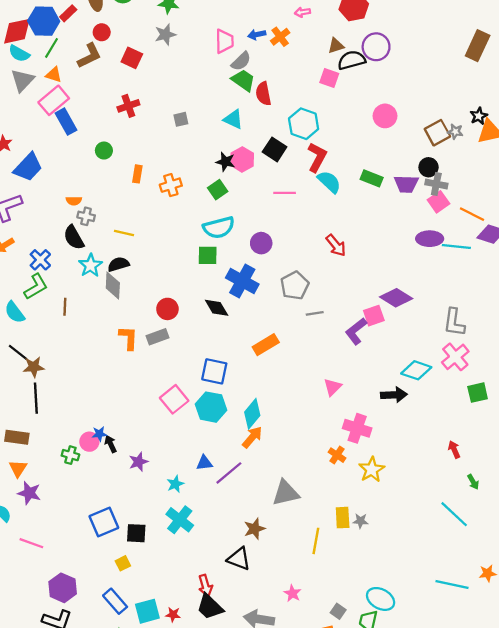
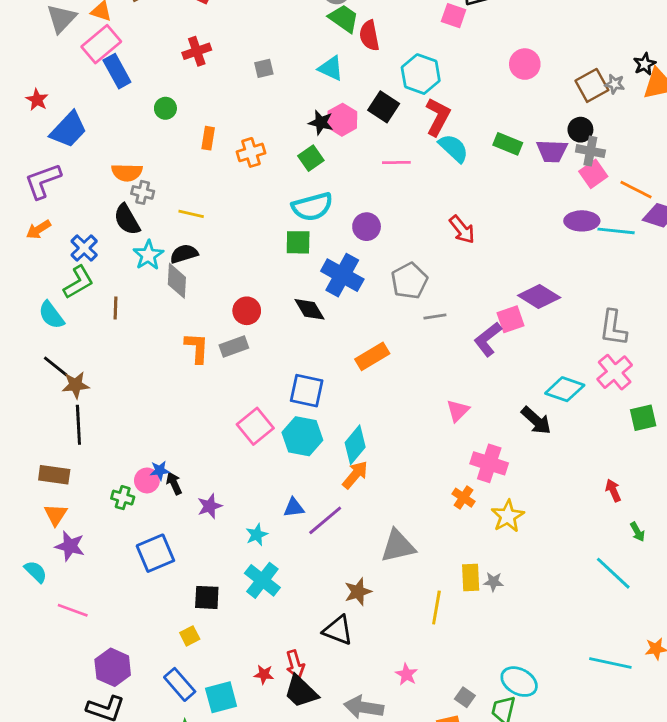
orange semicircle: (74, 201) -> (127, 172), size x1.5
black arrow: (394, 395) -> (536, 421), turned 45
blue square: (104, 522) -> (155, 553), moved
red star: (173, 615) -> (264, 674), moved

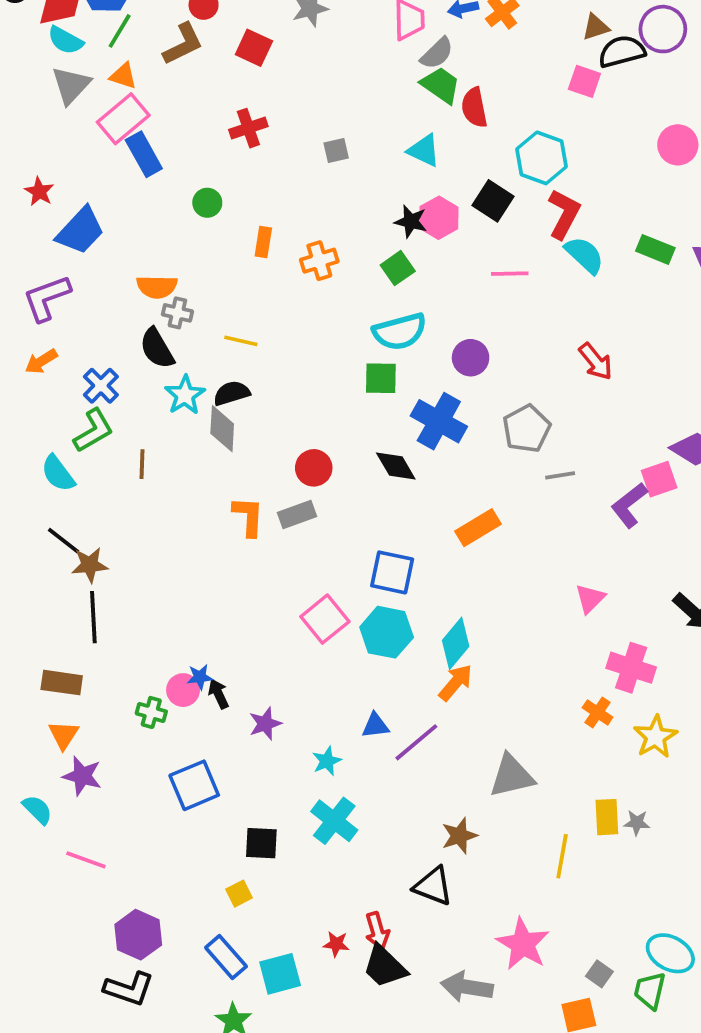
pink star: (406, 674) -> (523, 944), size x1.8

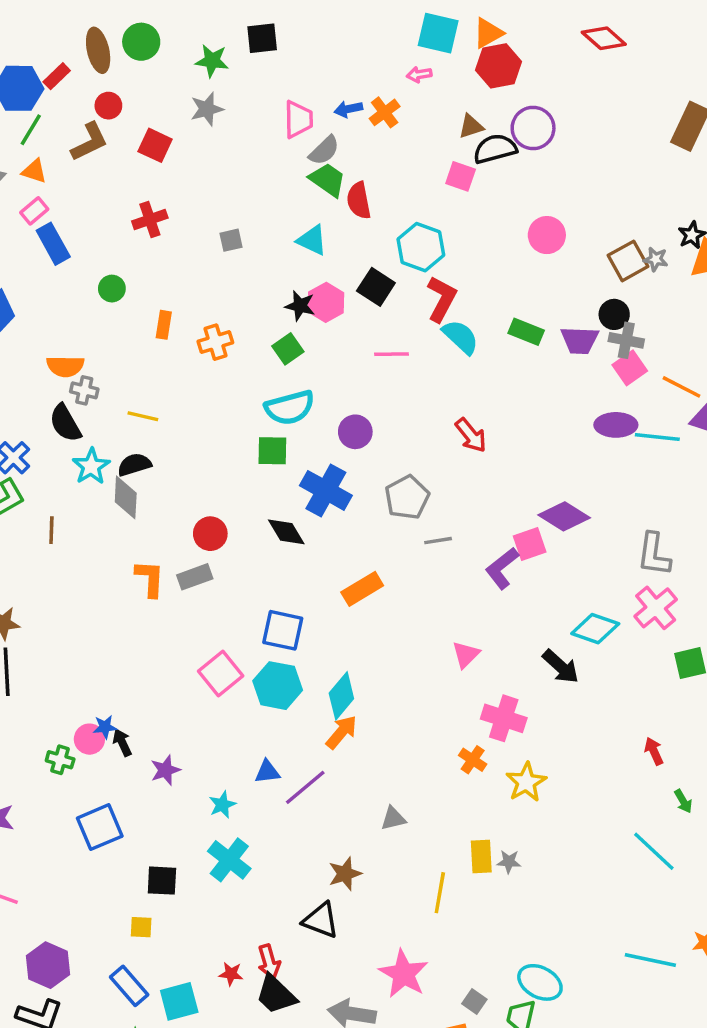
pink rectangle: (123, 119) -> (34, 211), size x0.6
gray triangle: (512, 776) -> (393, 818), size x0.6
yellow square: (239, 894) -> (141, 927), turned 30

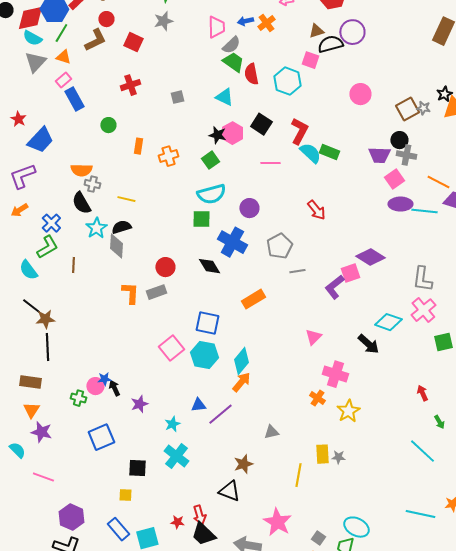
cyan hexagon: (421, 247) -> (287, 81), moved
green rectangle: (526, 332) -> (329, 152), moved
pink square: (630, 368) -> (394, 179), moved

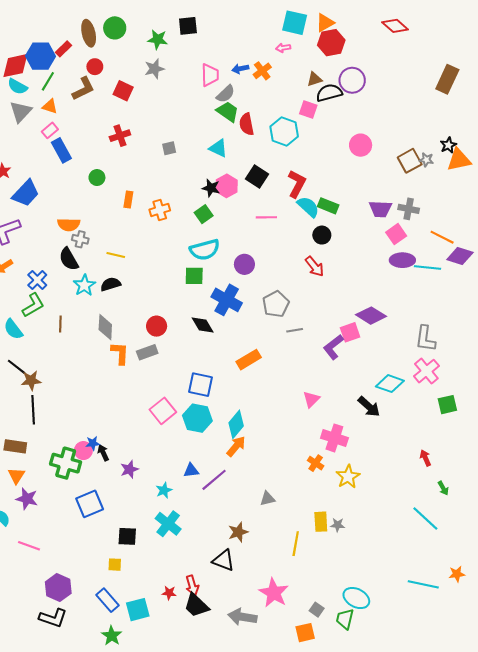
black circle: (399, 140) -> (322, 235), moved
gray diamond: (116, 246) -> (105, 327), moved
green cross: (78, 398) -> (66, 463), size x1.8

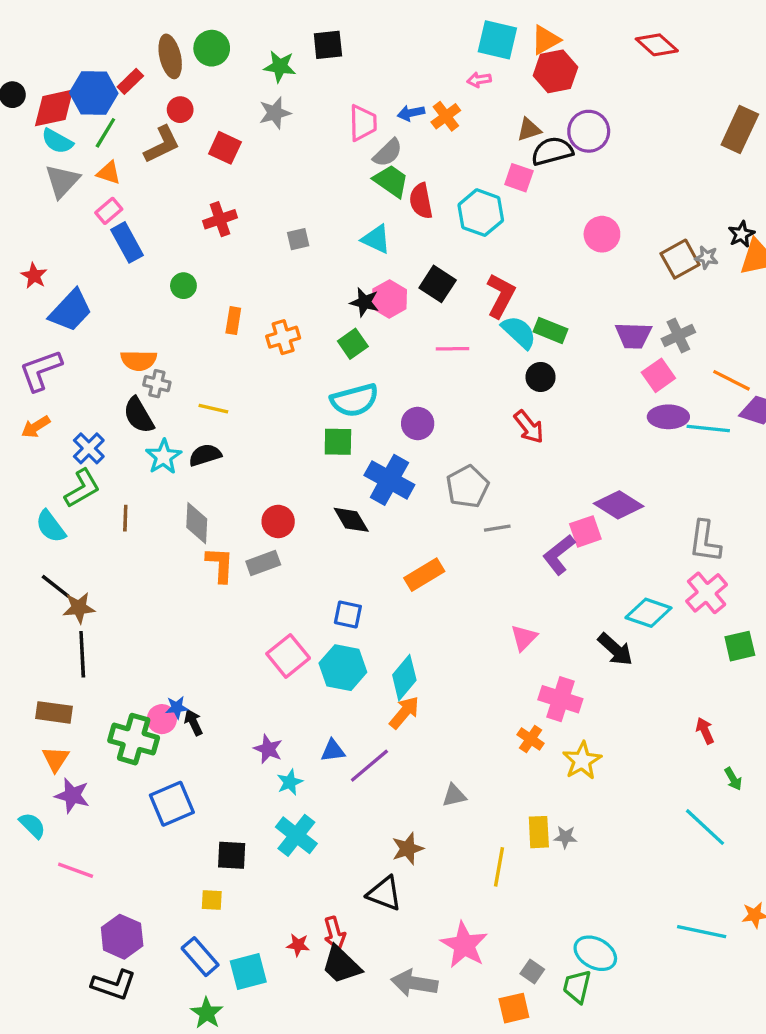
gray cross: (409, 209) -> (678, 335), turned -36
blue square: (201, 385) -> (348, 614), size x0.7
purple star: (129, 469) -> (268, 749), moved, turned -30

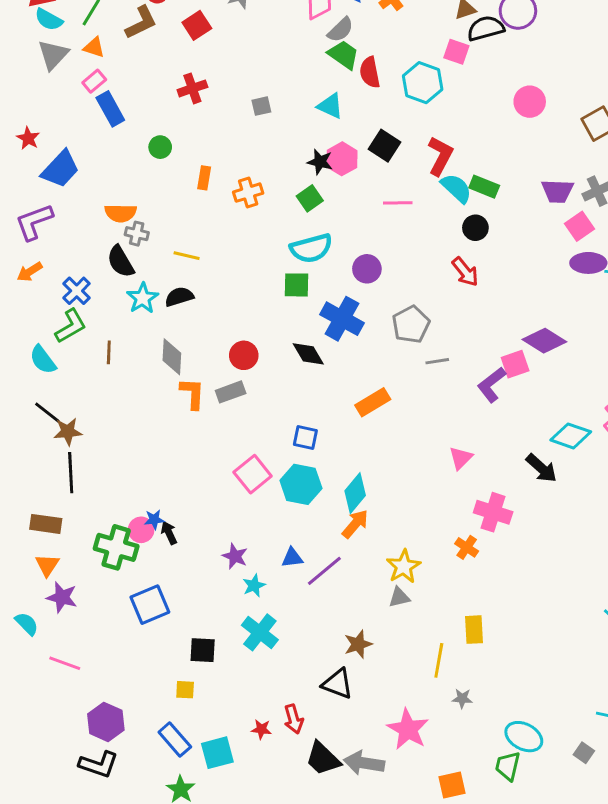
red square: (225, 148) -> (197, 25), turned 32
yellow star: (582, 761) -> (404, 566), moved
gray star: (565, 837) -> (462, 698), moved
black trapezoid: (341, 965) -> (323, 759), moved
gray square: (532, 972) -> (584, 753), moved

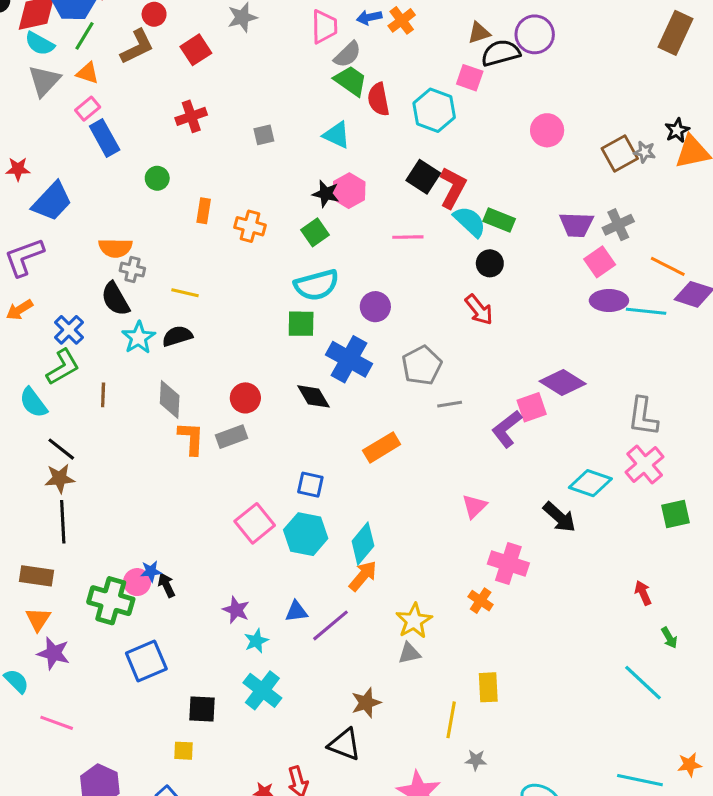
red star: (28, 138) -> (18, 169), turned -30
black square: (385, 146) -> (423, 177), moved
orange cross: (248, 193) -> (250, 226), turned 32
black line: (47, 413) -> (61, 449), moved

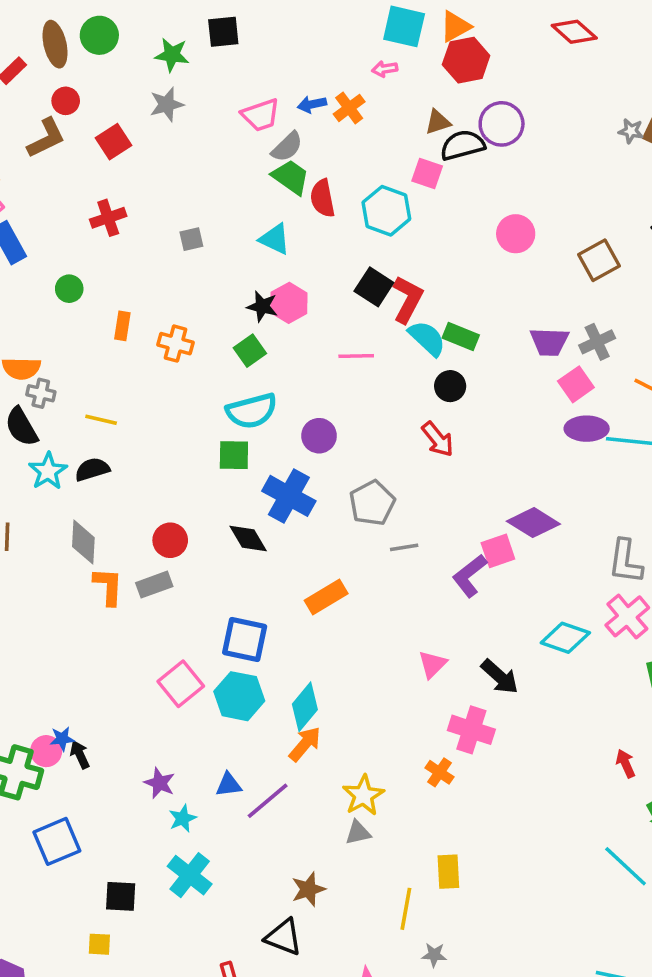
pink trapezoid: (324, 27) -> (261, 115), turned 72
gray star: (645, 152) -> (631, 131), moved
blue square: (310, 485) -> (245, 639), size x1.5
black arrow: (559, 517) -> (500, 677), moved

